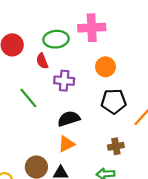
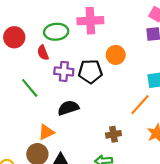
orange circle: (106, 67) -> (116, 55), moved
black pentagon: (114, 101) -> (90, 71), moved
orange triangle: (66, 144) -> (46, 132), moved

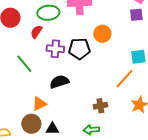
red semicircle: (43, 53) -> (36, 32), turned 56

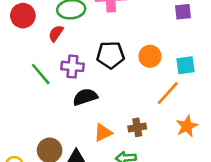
orange circle: (102, 34) -> (150, 56), moved
purple cross: (55, 49) -> (72, 66), moved
orange triangle: (39, 104) -> (103, 133), moved

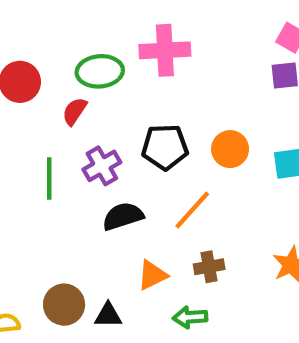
purple cross: (72, 66) -> (102, 166), turned -35
green line: (41, 74) -> (49, 178), turned 40
orange line: (168, 93) -> (192, 210), moved

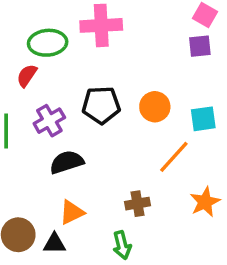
orange line: (192, 210) -> (174, 157), moved
orange triangle: (152, 275) -> (72, 212), moved
green arrow: (190, 317) -> (122, 245), turned -100

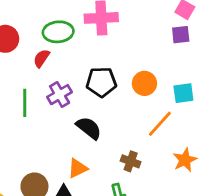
black semicircle: (67, 162) -> (89, 128), moved, turned 56
brown cross: (138, 204) -> (131, 161), turned 30

